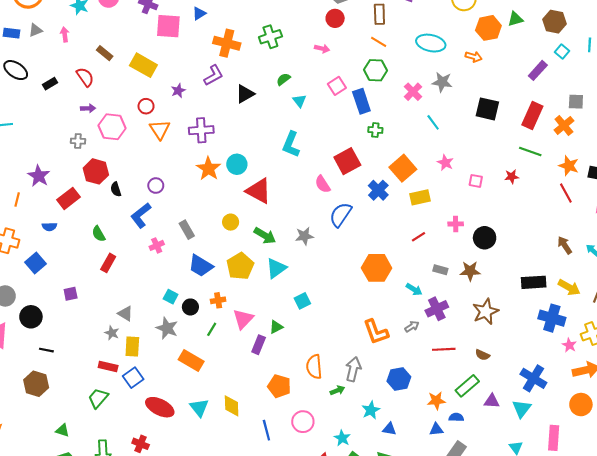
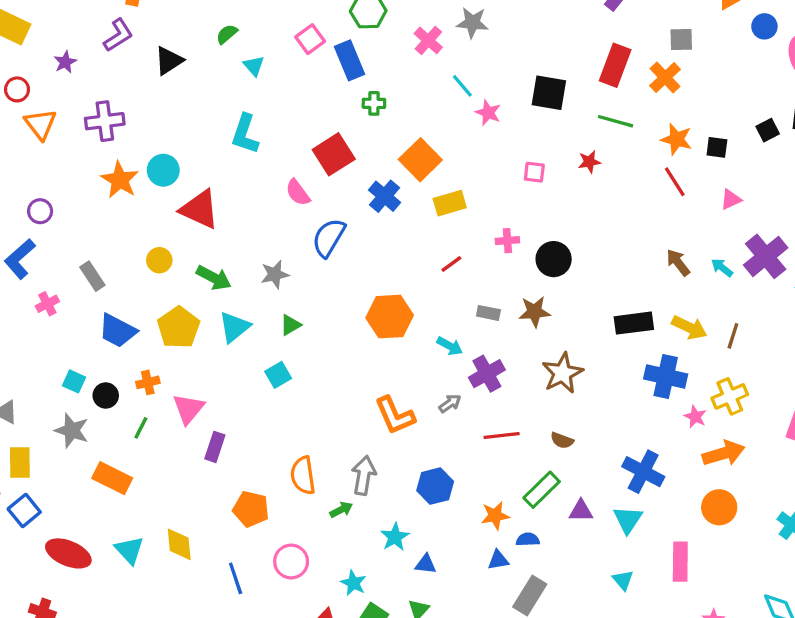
black square: (487, 109) -> (549, 93), moved
pink star: (445, 163) -> (488, 113), moved
green triangle: (276, 327) -> (290, 325), moved

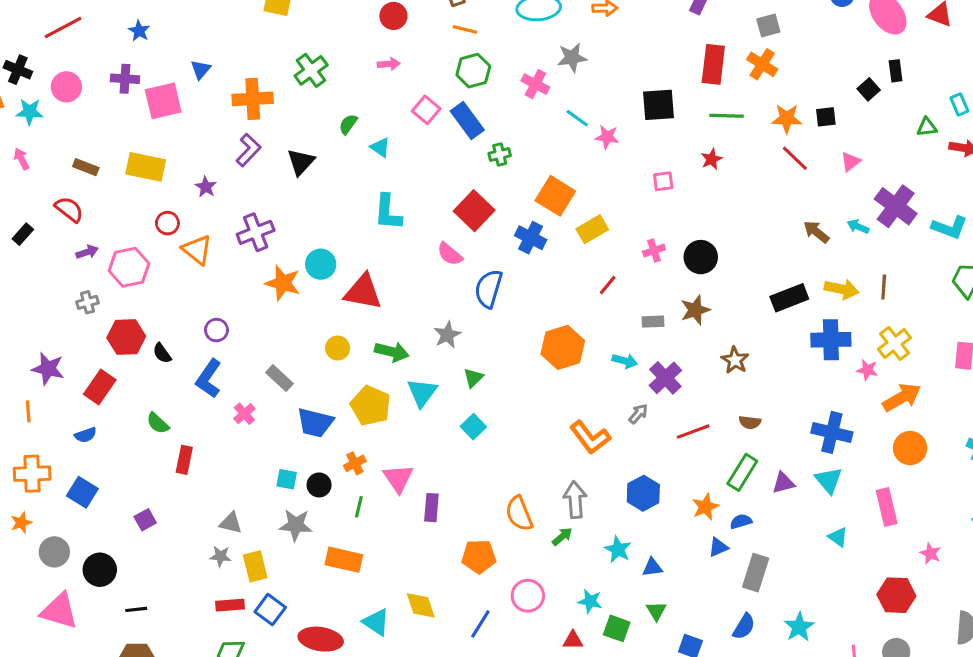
brown star: (562, 373) -> (735, 360), size x0.7
blue line: (236, 578) -> (480, 624), turned 64

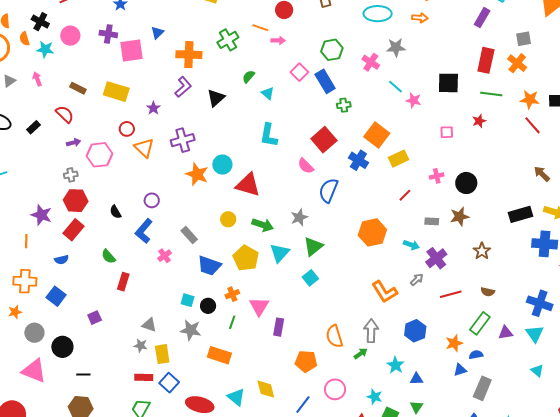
orange line: (465, 29) -> (260, 28), moved
red hexagon: (126, 337) -> (76, 201), moved
green triangle: (473, 378) -> (313, 247), size x1.5

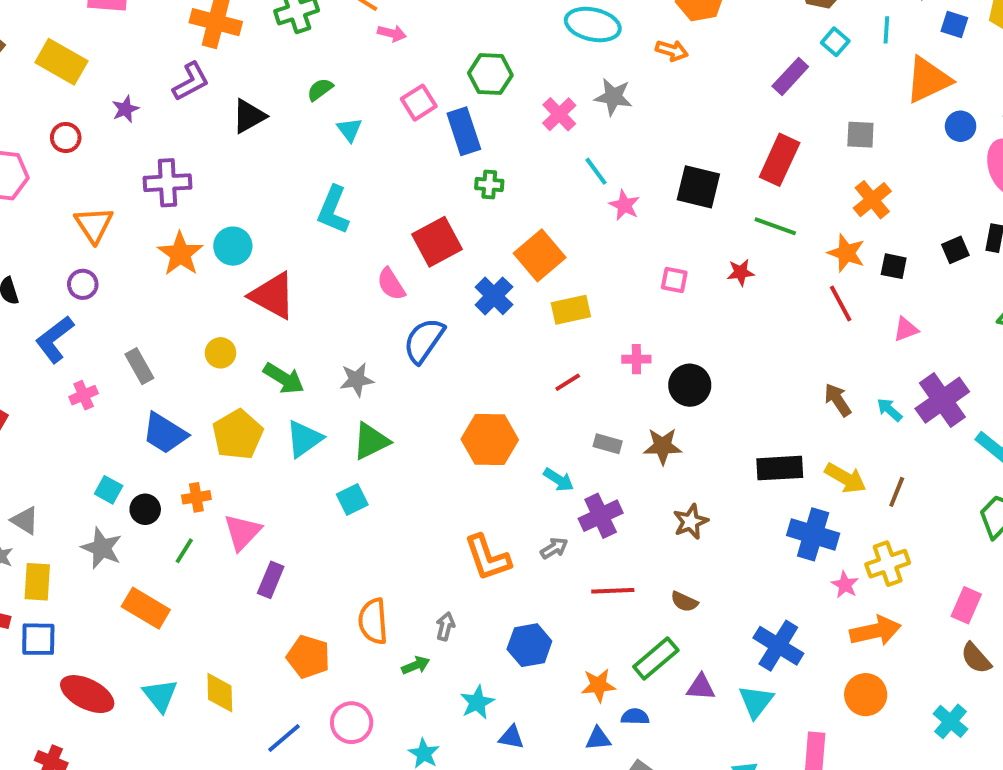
orange cross: (517, 63) -> (872, 200), moved
orange triangle: (144, 148) -> (94, 225), moved
gray arrow: (371, 331) -> (445, 626), size x0.6
blue square: (169, 383) -> (38, 639), turned 36

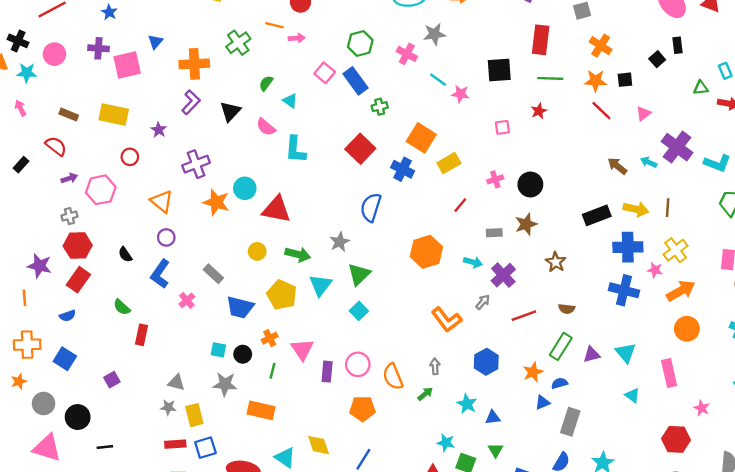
pink semicircle: (391, 284) -> (266, 127), moved
blue cross: (778, 646) -> (624, 290), moved
pink circle: (352, 723) -> (358, 364), moved

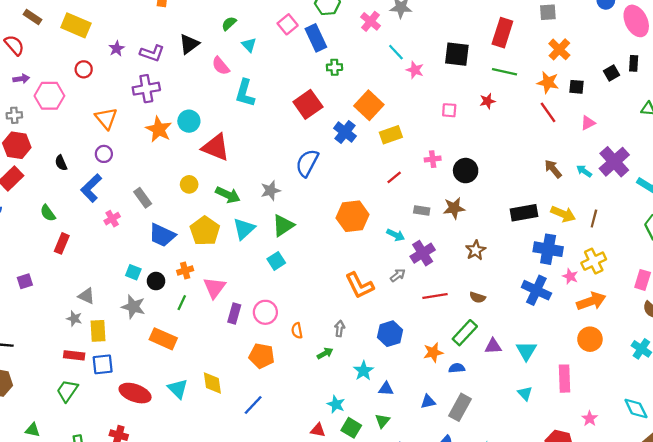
purple L-shape: (191, 102) -> (152, 53), moved, turned 55
orange semicircle: (393, 377) -> (297, 331), size x0.6
blue triangle: (542, 403) -> (428, 402), moved

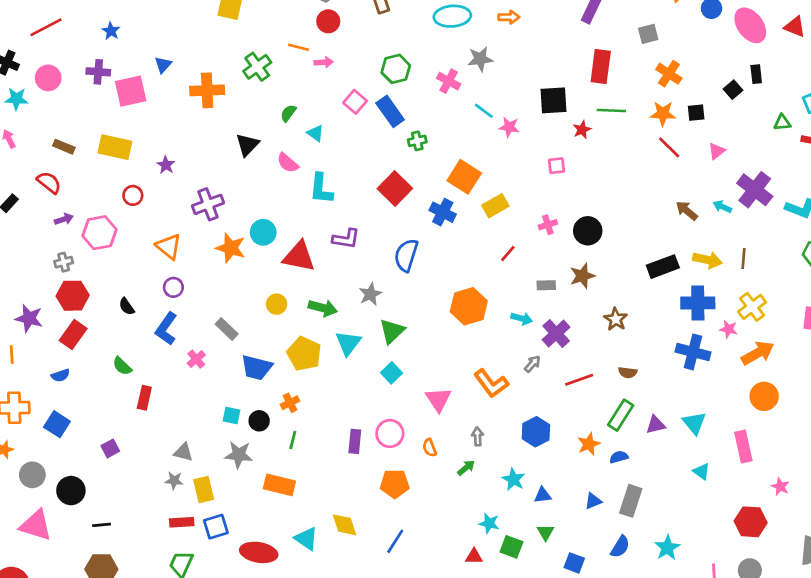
purple L-shape: (152, 53) -> (346, 239), moved
red star: (487, 101) -> (582, 130), moved
pink triangle: (214, 288) -> (438, 399), moved

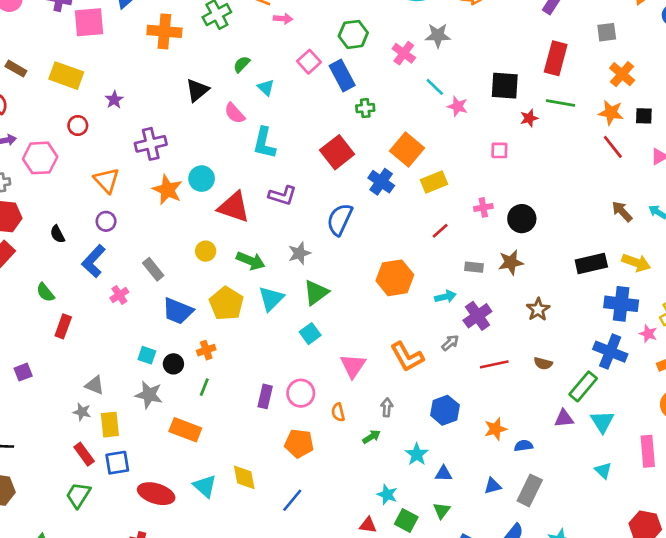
cyan arrow: (522, 319) -> (445, 297), turned -36
green rectangle: (621, 415) -> (583, 386), moved
red rectangle: (182, 522) -> (84, 454), turned 50

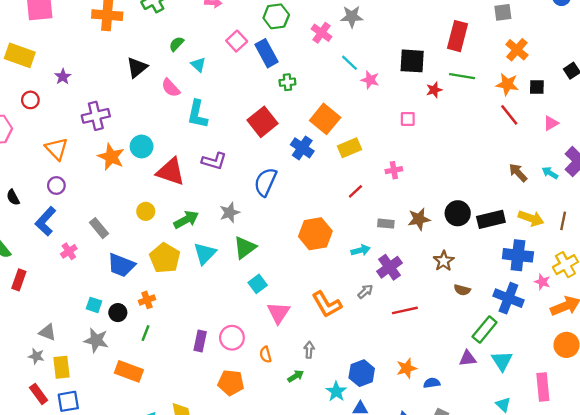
black circle: (522, 219) -> (458, 213), moved
green arrow: (251, 261) -> (186, 220), turned -50
cyan square: (310, 334) -> (258, 284), moved
brown semicircle: (543, 363) -> (462, 290), moved
blue hexagon: (445, 410) -> (362, 373), moved

